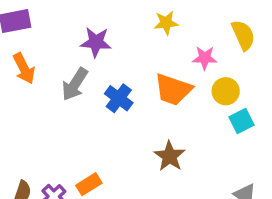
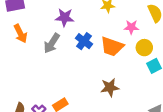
blue cross: (119, 98) -> (84, 41), moved
brown star: (170, 156) -> (110, 87), turned 30

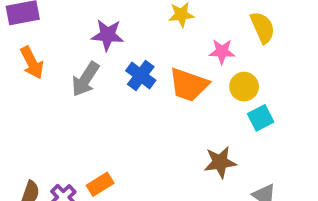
brown star: (110, 87) -> (220, 162), moved

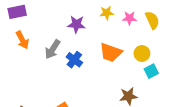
purple star: (108, 35) -> (76, 24), moved
pink star: (222, 52) -> (129, 18), moved
blue cross: (141, 76) -> (74, 60), moved

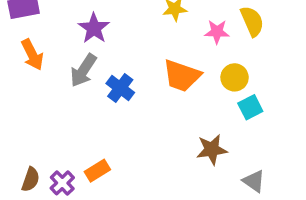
pink star: (129, 18) -> (217, 32), moved
purple star: (76, 24) -> (94, 28), moved, turned 30

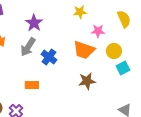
pink star: (217, 32) -> (98, 31), moved
brown star: (212, 150) -> (87, 81), moved
orange rectangle: (97, 171) -> (32, 85), moved, turned 32

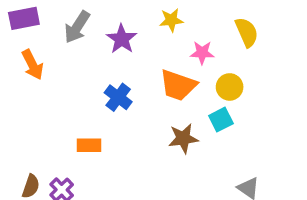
purple star: (34, 23) -> (122, 39), moved
gray arrow: (28, 47) -> (77, 27), moved
cyan square: (123, 68) -> (221, 120), moved

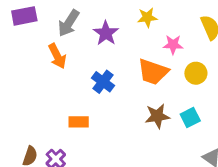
orange arrow: (32, 65) -> (57, 56), moved
cyan square: (221, 120) -> (190, 118), moved

